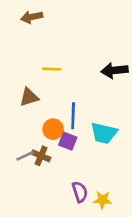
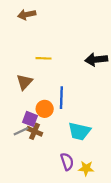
brown triangle: (29, 97) -> (24, 82), turned -30
cyan trapezoid: (104, 133) -> (79, 131), moved
purple square: (68, 141) -> (30, 119), moved

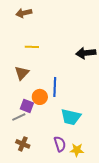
yellow line: (44, 58) -> (32, 47), moved
brown cross: (35, 131) -> (23, 144), moved

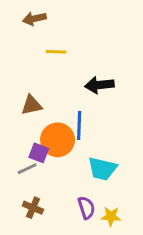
yellow line: (32, 47) -> (56, 52), moved
black arrow: (86, 53) -> (99, 85), moved
brown triangle: (22, 73) -> (32, 105), turned 35
orange circle: (40, 97) -> (58, 140), size x1.5

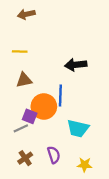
yellow line: (56, 52) -> (20, 52), moved
brown cross: (33, 208) -> (25, 158), turned 32
purple semicircle: (86, 208) -> (54, 155), moved

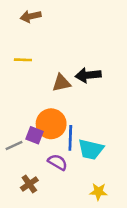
brown triangle: (24, 80) -> (61, 83), moved
blue line: (60, 95) -> (70, 138), moved
gray line: (21, 128) -> (14, 146), moved
purple semicircle: (54, 155) -> (57, 162), moved, turned -42

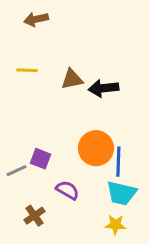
brown triangle: (61, 83) -> (72, 79), moved
orange circle: (51, 124) -> (96, 148), moved
blue line: (70, 138) -> (118, 162), moved
cyan trapezoid: (91, 149) -> (121, 193), moved

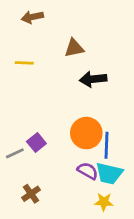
brown triangle: (72, 79) -> (74, 48), moved
purple square: (40, 159) -> (36, 142), turned 30
purple semicircle: (67, 190) -> (88, 171), moved

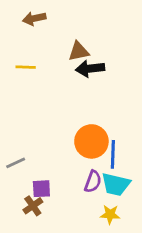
black arrow: (93, 79) -> (90, 69), moved
purple square: (36, 142) -> (41, 189), moved, turned 36
purple semicircle: (88, 171) -> (93, 182), turned 80

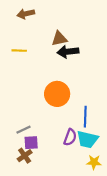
orange circle: (91, 141) -> (57, 94), moved
gray line: (16, 163) -> (24, 130), moved
yellow star: (110, 214) -> (94, 162), moved

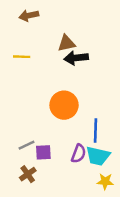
purple square: (31, 143) -> (43, 152), moved

